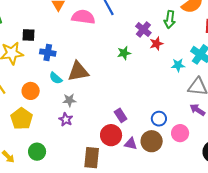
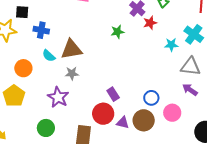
gray star: (69, 100) -> (72, 73), moved
purple star: (66, 119) -> (58, 97), size x1.5
green circle: (37, 152) -> (46, 128), moved

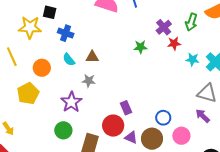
cyan star: (171, 45) -> (192, 59), moved
brown triangle: (71, 49) -> (92, 57), size x0.6
green circle: (46, 128) -> (63, 130), moved

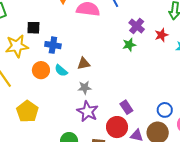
purple cross: (164, 27) -> (137, 26), moved
orange circle: (42, 68) -> (41, 70), moved
purple star: (71, 102) -> (88, 111), moved

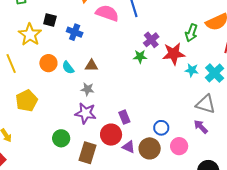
red star: (161, 35) -> (174, 54), size x1.6
blue cross: (53, 45) -> (75, 32), moved
yellow star: (17, 46) -> (30, 35), turned 30
purple star: (88, 111) -> (85, 113), turned -30

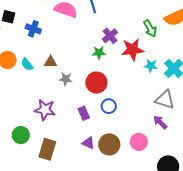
green arrow: (191, 33) -> (150, 28), turned -48
gray star: (88, 89) -> (66, 79), moved
blue circle: (161, 128) -> (109, 106), moved
red circle: (111, 135) -> (96, 83), moved

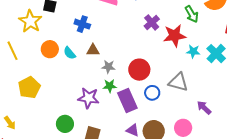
blue cross: (33, 29) -> (82, 24), moved
green star: (99, 53) -> (110, 86), moved
gray triangle: (165, 100) -> (178, 82), moved
purple rectangle: (84, 113) -> (127, 101), size x1.6

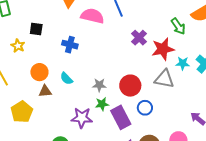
yellow star: (30, 21) -> (18, 46), size x0.6
brown triangle: (93, 50) -> (45, 91), moved
cyan semicircle: (70, 53) -> (66, 79), moved
gray triangle: (178, 82) -> (164, 79), moved

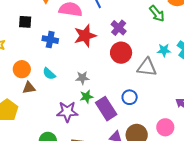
black square: (36, 29) -> (25, 22), moved
red star: (163, 49) -> (85, 36), moved
red circle: (130, 86) -> (121, 53), moved

